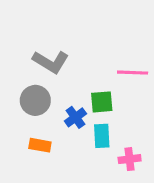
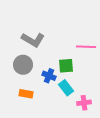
blue cross: (75, 117) -> (49, 76), turned -32
cyan rectangle: (102, 136) -> (66, 88), turned -35

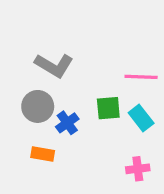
blue cross: (49, 76) -> (67, 123), moved, turned 32
cyan rectangle: (66, 88) -> (141, 118), moved

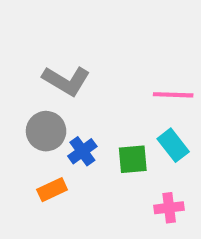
green square: (108, 108) -> (133, 159), moved
orange rectangle: (43, 154) -> (52, 190), turned -35

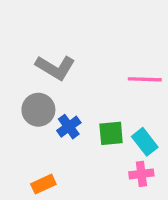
cyan rectangle: (173, 145) -> (145, 142), moved
orange rectangle: (52, 190) -> (43, 184), moved

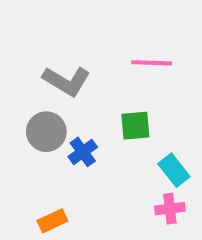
pink line: (145, 79) -> (152, 63), moved
green square: (111, 133) -> (135, 126), moved

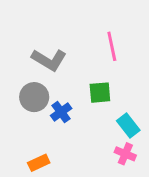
pink line: (152, 63) -> (112, 46), turned 76
pink cross: (170, 209) -> (125, 154), turned 30

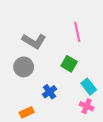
green square: (100, 93) -> (69, 64), turned 35
blue cross: (61, 112) -> (49, 92), moved

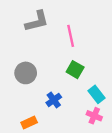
pink line: (77, 32) -> (71, 36), moved
gray L-shape: (34, 41) -> (37, 21), moved, turned -45

